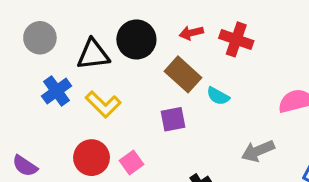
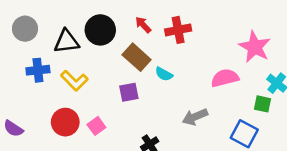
red arrow: (191, 33) -> (143, 25), turned 60
red cross: (236, 39) -> (178, 30), turned -30
blue cross: (57, 91) -> (38, 70), turned 30

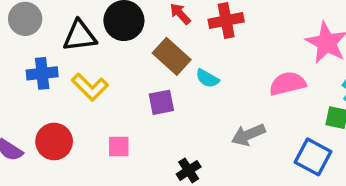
red circle: (65, 122) -> (54, 142), moved
pink square: (96, 126) -> (119, 147), turned 36

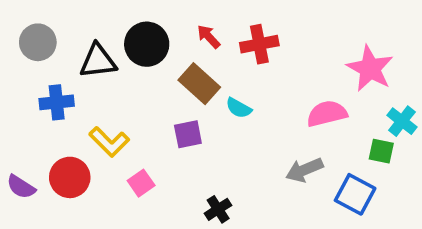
yellow L-shape: (90, 87) -> (109, 142), moved
gray arrow: (248, 135) -> (304, 170), moved
pink square: (119, 147) -> (141, 183), turned -35

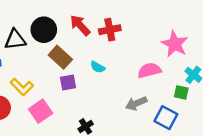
red arrow: (209, 37) -> (80, 25), size x1.5
brown rectangle: (199, 84) -> (60, 57), moved
pink square: (141, 183) -> (41, 111), size x1.5

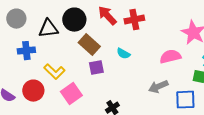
blue square: (166, 118) -> (185, 100), turned -30

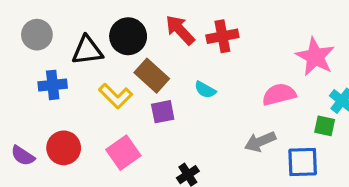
yellow L-shape: (54, 72) -> (116, 96), moved

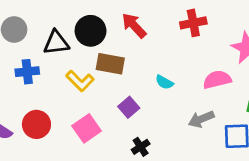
red cross: (222, 36) -> (193, 23), moved
brown rectangle: (152, 76) -> (110, 64), turned -32
cyan semicircle: (205, 90) -> (164, 82), moved
purple square: (163, 112) -> (129, 107), moved, turned -30

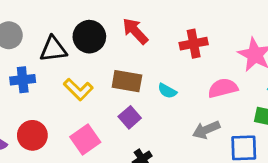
red cross: (193, 23) -> (194, 44), moved
brown rectangle: (110, 64) -> (127, 81), moved

